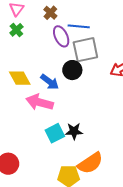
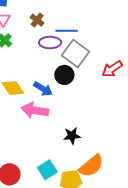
purple ellipse: (61, 36) -> (50, 43), turned -60
gray square: (85, 50) -> (76, 53), turned -36
cyan square: (55, 133) -> (47, 170), moved

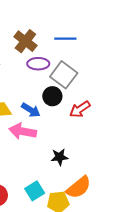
brown cross: (37, 20) -> (25, 41), size x1.6
blue line: (67, 31) -> (65, 39), moved
red arrow: (112, 69) -> (80, 109), moved

